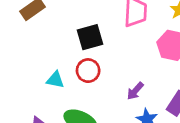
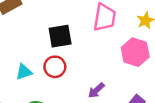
cyan triangle: (55, 80) -> (24, 72), turned -36

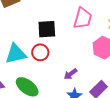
cyan triangle: (24, 72) -> (16, 54), size x1.6

